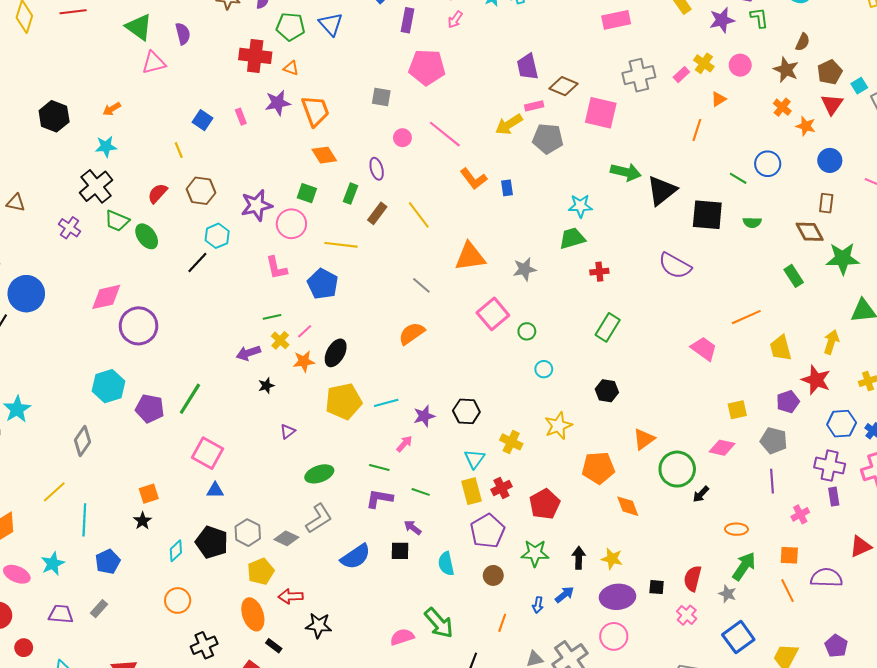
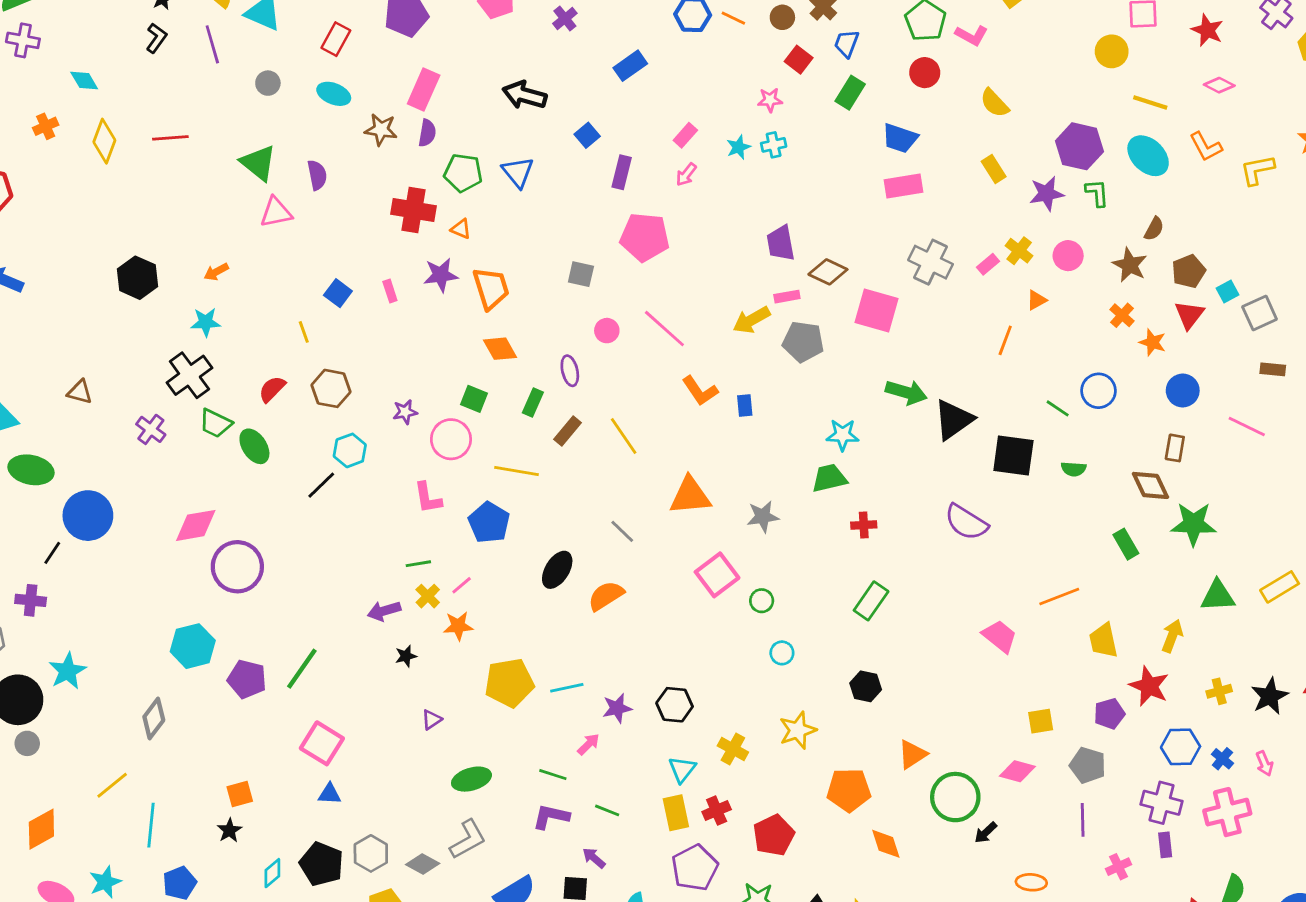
gray cross: (639, 75) -> (931, 262), turned 36
purple star: (257, 205) -> (405, 412), size x0.6
black ellipse: (336, 353) -> (557, 570), moved

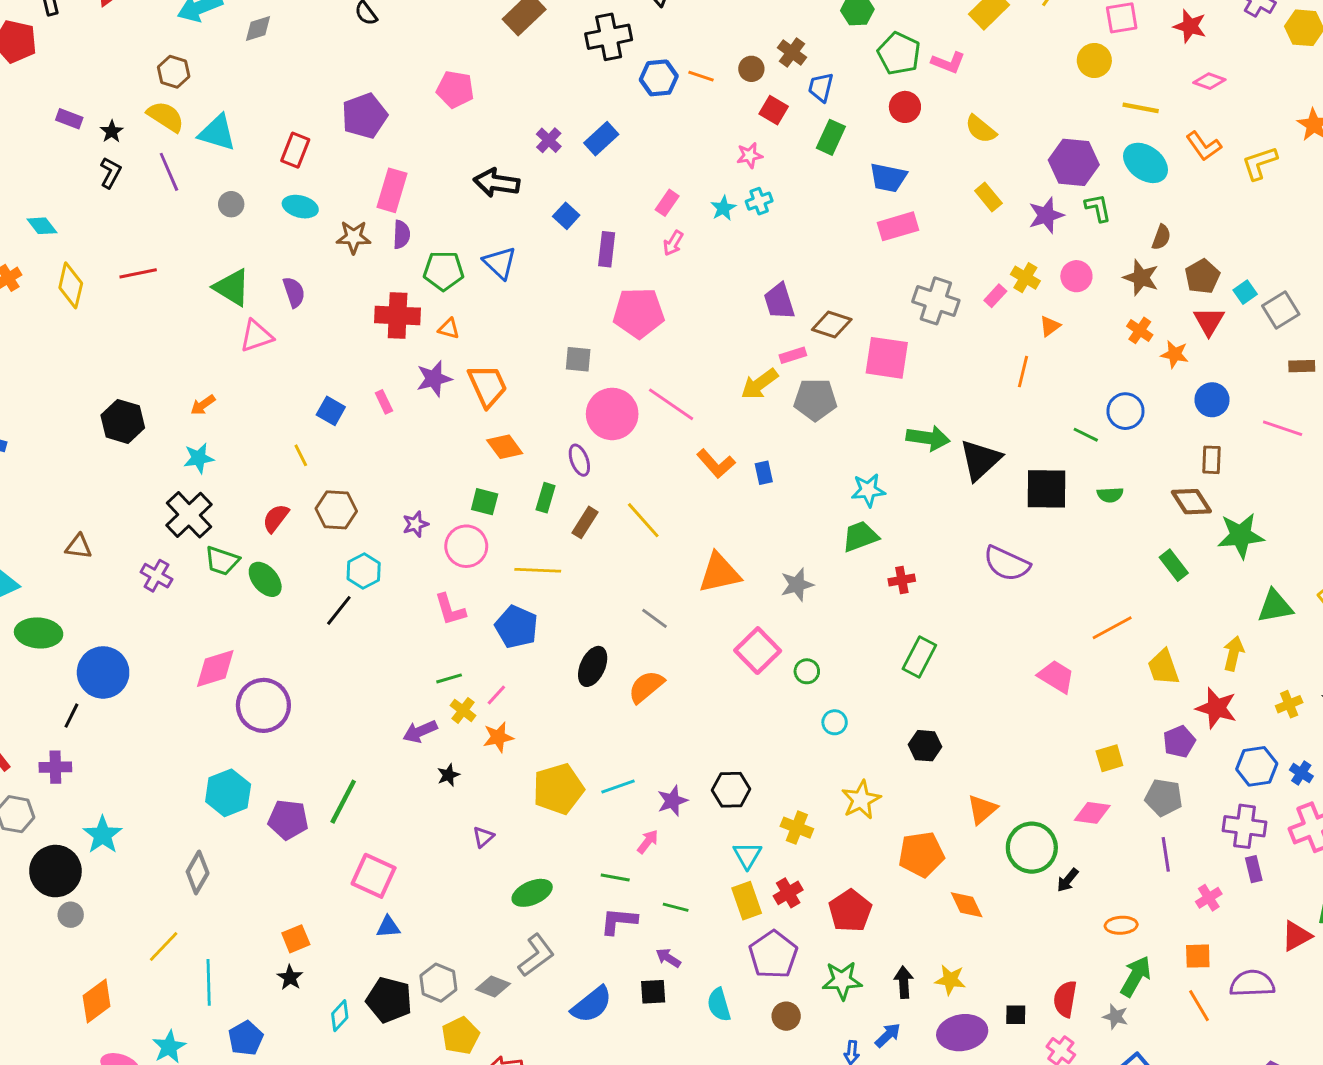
purple cross: (565, 18) -> (549, 140), moved
pink circle: (607, 331) -> (612, 414), size x2.0

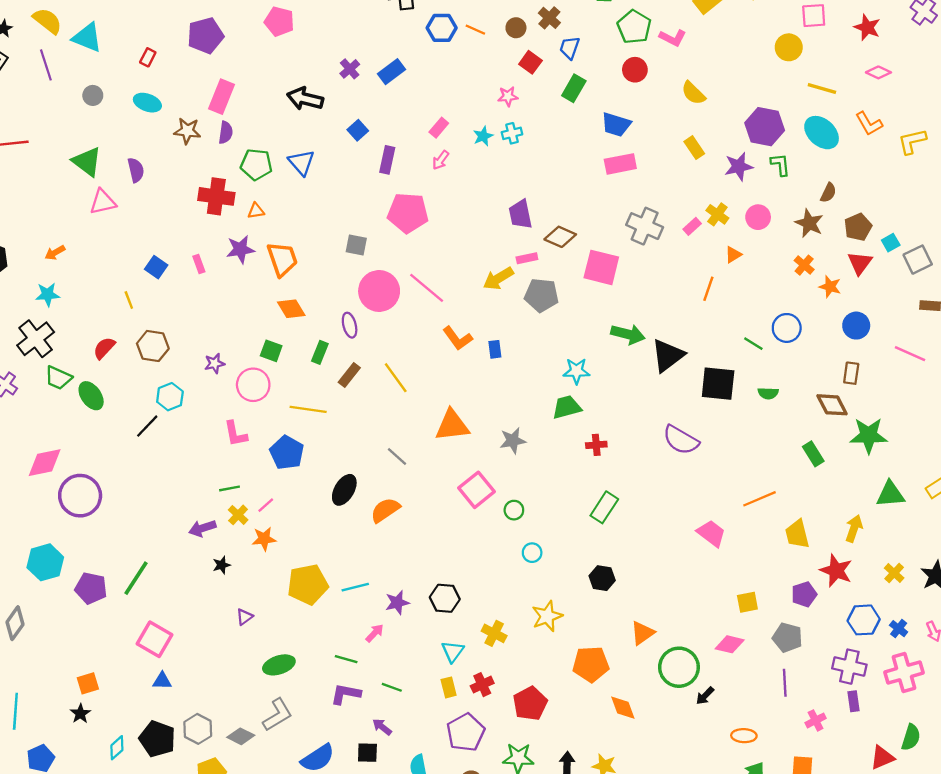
red rectangle: (295, 150) -> (148, 57), size x0.7
orange triangle: (449, 329) -> (256, 211), turned -30
yellow cross: (1289, 704) -> (894, 573), turned -30
yellow rectangle: (747, 901) -> (449, 687), size x0.7

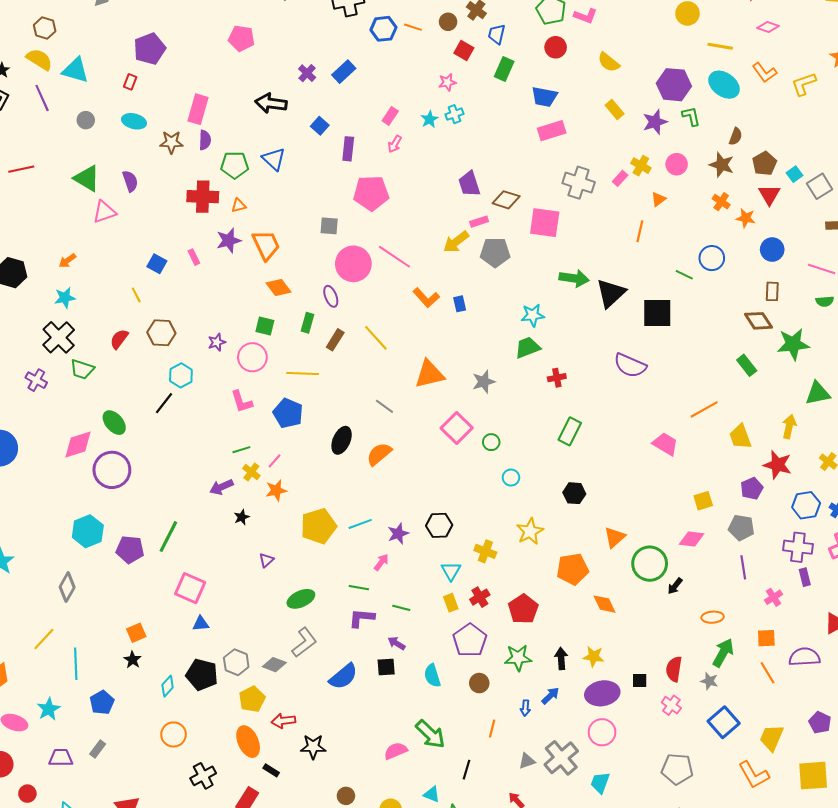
purple pentagon: (205, 35) -> (150, 49), moved
green semicircle: (768, 393) -> (825, 301), moved
green ellipse: (91, 396) -> (114, 423), moved

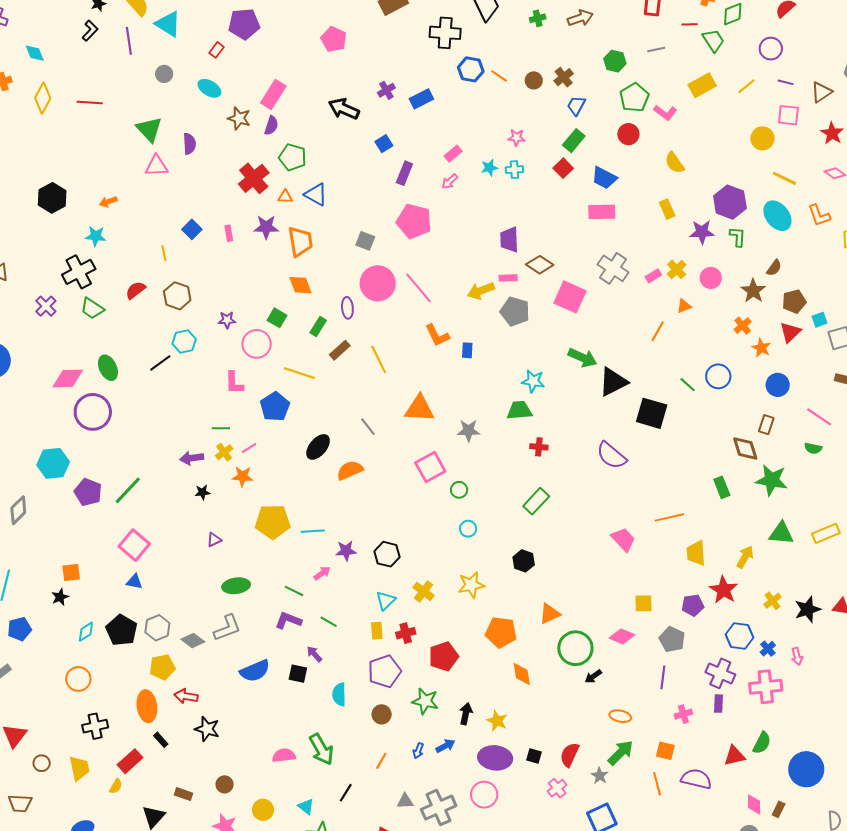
red square: (464, 51) -> (563, 168), moved
blue triangle: (274, 159) -> (316, 194), moved, turned -30
red cross: (203, 197) -> (254, 178), turned 32

